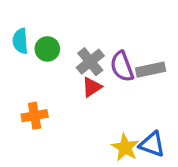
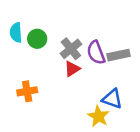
blue triangle: (152, 144) -> (112, 99), moved

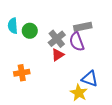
gray rectangle: (118, 55) -> (83, 27), moved

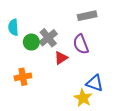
gray rectangle: (83, 27) -> (87, 16), moved
green circle: (30, 31) -> (31, 42), moved
gray cross: (57, 39) -> (48, 38), moved

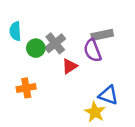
gray rectangle: (87, 16) -> (102, 35), moved

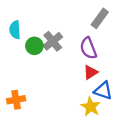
gray rectangle: (102, 35) -> (100, 18), moved, turned -42
red triangle: (70, 66) -> (91, 72), moved
orange cross: (26, 88) -> (16, 100), moved

